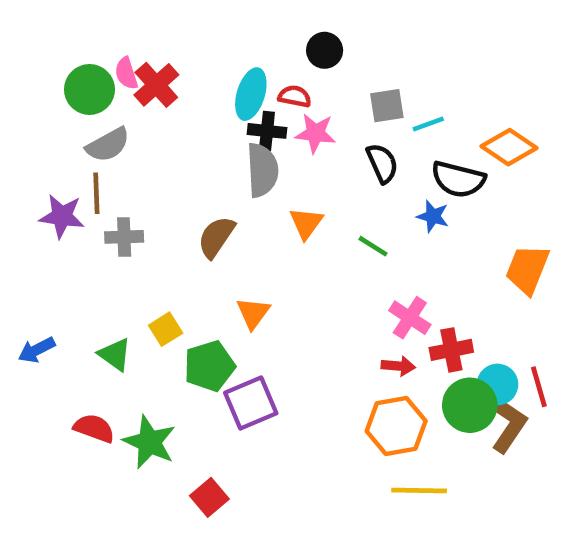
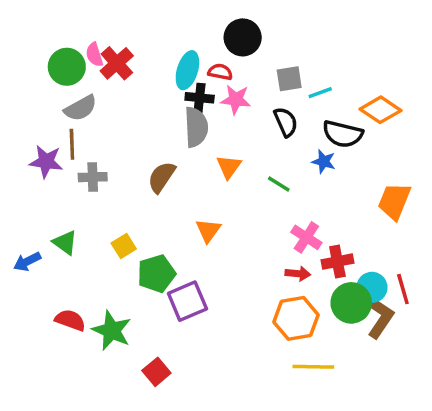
black circle: (325, 50) -> (243, 37), size x1.4
orange triangle: (253, 313) -> (208, 230), moved
green triangle: (115, 355) -> (65, 243), moved

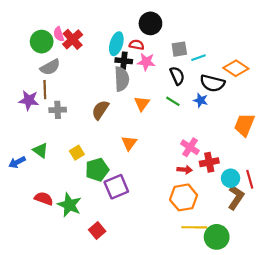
green line: (279, 184) -> (173, 101), moved
green circle: (351, 303) -> (217, 237), moved

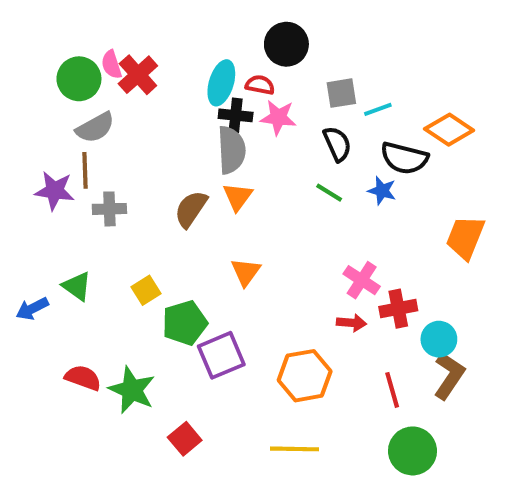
orange triangle: (142, 103) -> (238, 197), moved
red line: (250, 179) -> (392, 390), moved
orange hexagon: (184, 197) -> (305, 376), moved
yellow line: (194, 227) -> (295, 449), moved

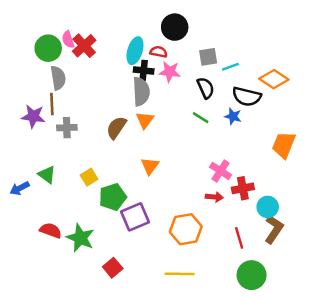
gray semicircle: (95, 128) -> (58, 78), turned -70

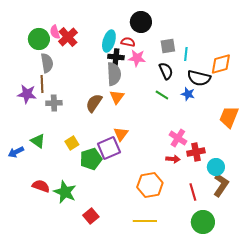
cyan line: (230, 67) -> (186, 54), turned -64
orange diamond: (274, 79) -> (221, 64), turned -50
purple square: (135, 217) -> (109, 148), moved

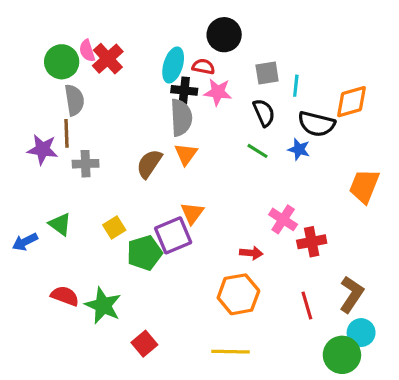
red arrow: (173, 159) -> (251, 253), moved
cyan circle: (216, 167) -> (361, 333), moved
green circle: (203, 222) -> (342, 355), moved

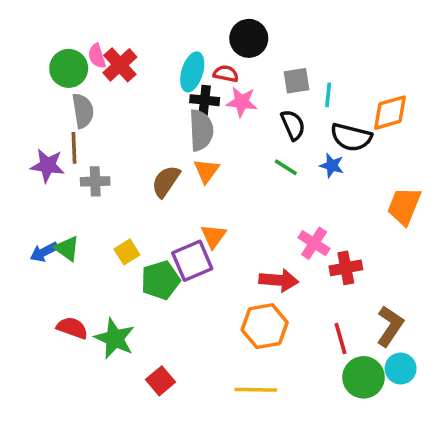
blue arrow: (25, 242) -> (44, 252), moved
red arrow: (251, 253) -> (279, 280), size x1.5
green circle: (342, 355) -> (364, 377), moved

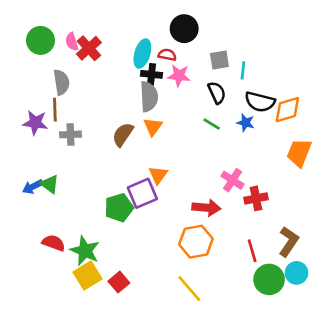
green circle: (69, 68) -> (40, 40), moved
orange diamond: (390, 113) -> (287, 110), moved
yellow square: (127, 252) -> (88, 276), moved, size x1.5
yellow line: (256, 390) -> (189, 289), turned 48

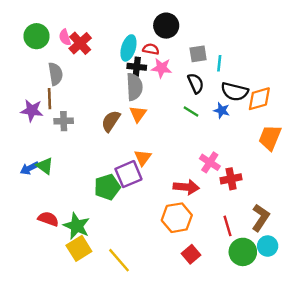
red square: (119, 282) -> (191, 254), moved
yellow line: (189, 289) -> (119, 260), moved

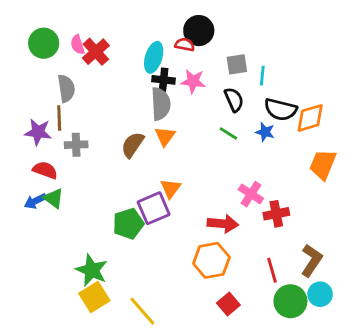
red semicircle: (151, 49) -> (185, 45), moved
red semicircle: (48, 219) -> (45, 170), moved

